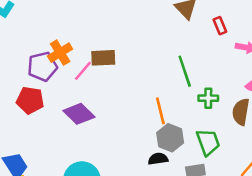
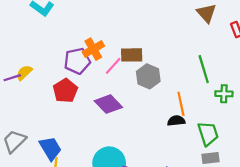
red pentagon: (30, 100) -> (65, 91), turned 30
gray hexagon: (170, 138) -> (148, 76), moved
green trapezoid: (208, 142) -> (208, 134), moved
black semicircle: (158, 159) -> (176, 121), moved

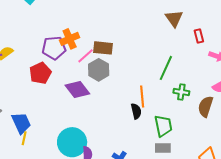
green line: (204, 69) -> (166, 68), turned 35
gray hexagon: (148, 76) -> (99, 70), moved
black semicircle: (176, 121) -> (136, 111), turned 77

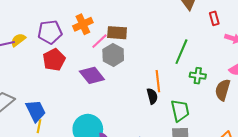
purple pentagon: (54, 48) -> (50, 32), moved

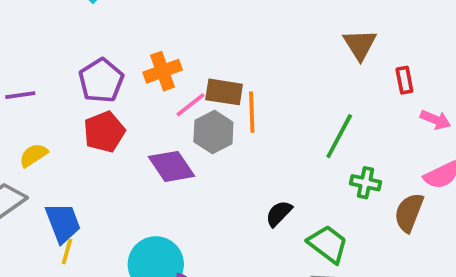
purple pentagon: (50, 32) -> (101, 81), turned -30
yellow semicircle: (18, 40) -> (34, 155), moved
orange line: (158, 81) -> (252, 112), moved
black semicircle: (152, 96) -> (279, 214), turned -126
green trapezoid: (180, 111) -> (328, 244), turned -45

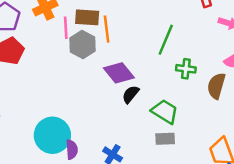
pink line: (190, 105) -> (66, 28), turned -50
purple diamond: (172, 166) -> (119, 73), moved

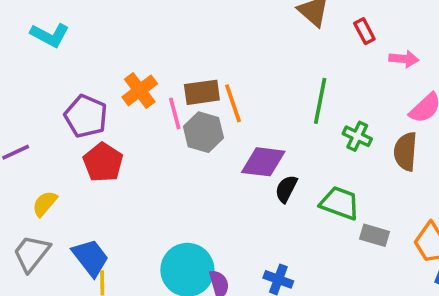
green cross: (186, 69) -> (357, 136), turned 30
purple diamond: (119, 73) -> (263, 162), turned -32
gray rectangle: (165, 139) -> (375, 235), moved, turned 30

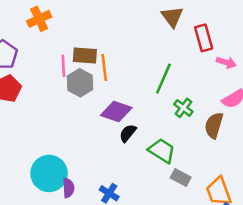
red rectangle: (364, 31) -> (204, 38), size x1.5
orange cross: (140, 90) -> (39, 19), moved

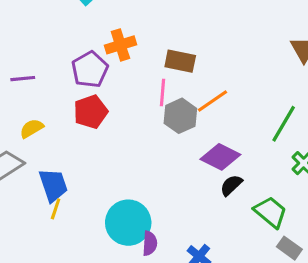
orange cross: (39, 19) -> (120, 45), moved
brown rectangle: (85, 56) -> (180, 61), moved
orange line: (104, 68) -> (213, 101), turned 55

